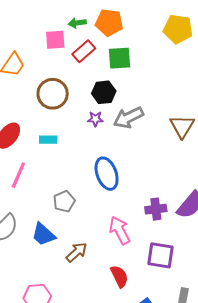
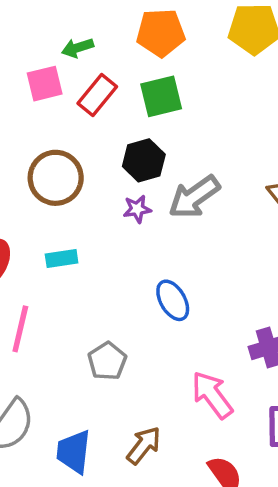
orange pentagon: (109, 23) -> (161, 33), moved
blue ellipse: (107, 174) -> (173, 300), size x0.7
blue trapezoid: (43, 234) -> (74, 452), moved, turned 64

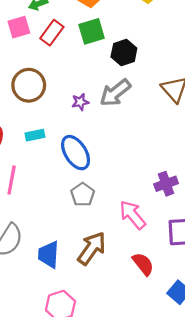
black hexagon: (144, 160) -> (124, 53), moved
blue ellipse: (173, 300) -> (76, 153), moved, size x1.4
gray pentagon: (107, 361) -> (83, 195), moved
brown arrow: (144, 445) -> (92, 248), size x1.4

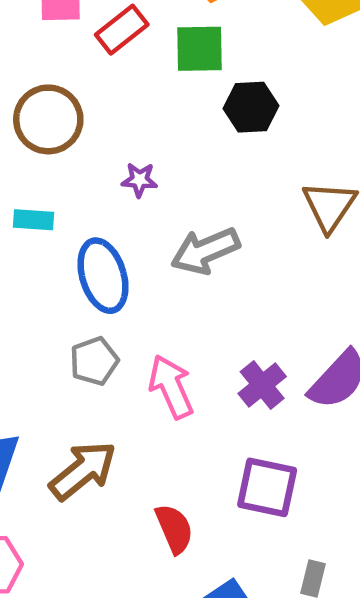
gray arrow: (115, 93) -> (205, 251), moved
purple cross: (166, 184) -> (262, 385), turned -35
pink arrow: (133, 215) -> (171, 387), moved

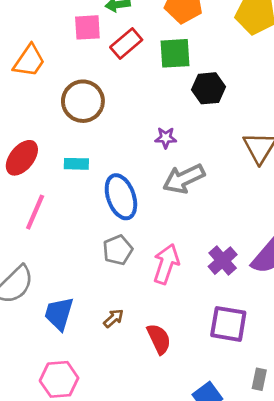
purple star: (139, 180) -> (166, 138), moved
pink arrow: (171, 387) -> (166, 264), turned 45
brown arrow: (83, 471) -> (114, 318), size x0.5
red semicircle: (174, 529) -> (159, 339), moved

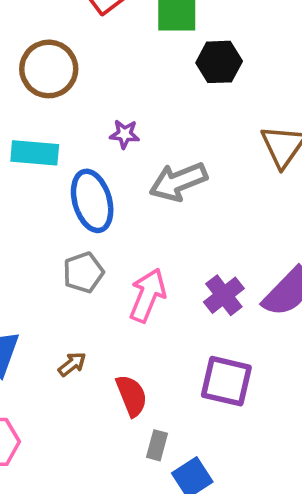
purple star: (166, 138) -> (125, 134), moved
cyan rectangle: (76, 164) -> (35, 153), size x1.4
gray rectangle: (259, 379) -> (157, 445), moved

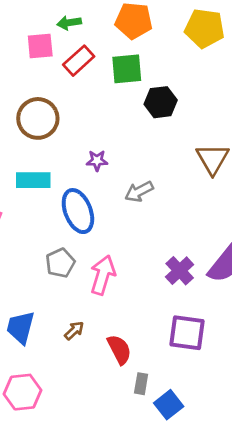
gray arrow: (178, 182) -> (139, 192), size x0.7
gray pentagon: (83, 272) -> (60, 263), moved
pink arrow: (148, 295) -> (103, 275), moved

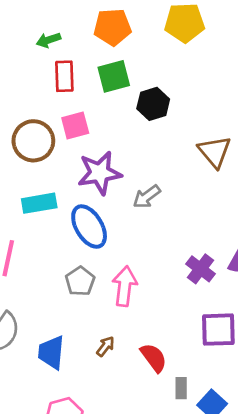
pink square: (40, 46) -> (75, 126), moved
red rectangle: (79, 61) -> (64, 76), turned -40
purple star: (97, 161) -> (100, 173), size x2.0

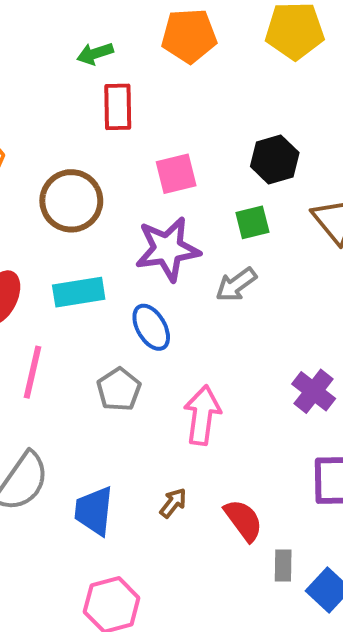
green square: (114, 76) -> (252, 222), moved, size x0.7
black hexagon: (153, 104) -> (275, 159), moved
pink square: (75, 126) -> (176, 174), moved
blue ellipse: (89, 227) -> (151, 327), size x0.7
gray pentagon: (80, 281) -> (119, 389), moved

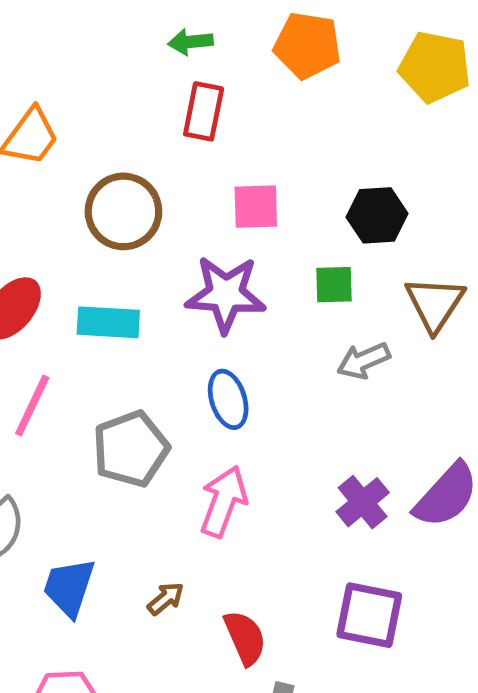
gray arrow: (236, 285) -> (364, 361), moved
blue ellipse: (151, 327) -> (228, 399), moved
gray pentagon: (119, 389) -> (131, 449), size x1.4

